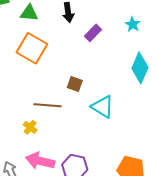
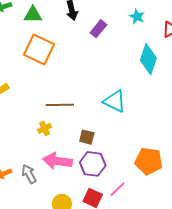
brown square: (75, 84) -> (87, 137), moved
yellow cross: (30, 127) -> (45, 128), turned 32

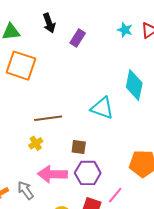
cyan star: (137, 16) -> (125, 30), moved
cyan diamond: (148, 59) -> (134, 85), moved

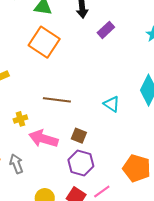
cyan triangle: (102, 108) -> (112, 104), size x0.7
yellow cross: (36, 143) -> (20, 119), moved
pink arrow: (52, 174) -> (43, 139), moved

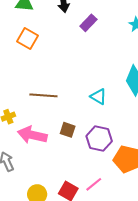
orange square: (44, 42) -> (28, 39), size x0.7
purple hexagon: (81, 163) -> (99, 139), moved

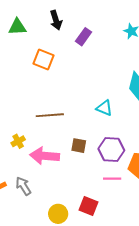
orange square: (28, 39) -> (44, 60), moved
pink line: (94, 184) -> (112, 179), moved, turned 48

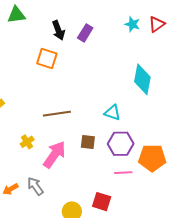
black arrow: (56, 20) -> (58, 30), moved
green triangle: (17, 27) -> (16, 15), moved
cyan triangle: (104, 108) -> (112, 113), moved
pink arrow: (45, 156) -> (54, 155), turned 124

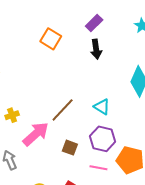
black arrow: (58, 30) -> (96, 49), moved
brown line: (57, 114) -> (63, 110), moved, turned -52
brown square: (88, 142) -> (70, 148), moved

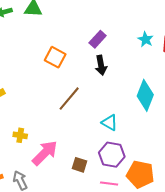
brown line: (63, 110) -> (69, 99), moved
yellow cross: (12, 115) -> (20, 135), turned 32

